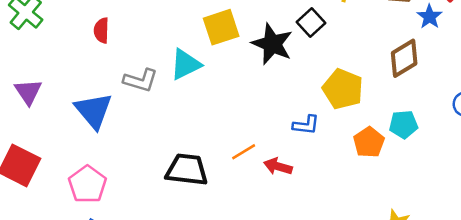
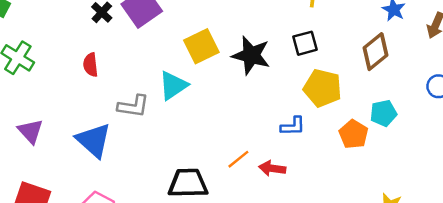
black square: (311, 22) -> (305, 43), moved, turned 35

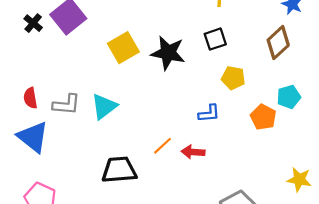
red semicircle: (91, 65) -> (30, 98), moved
cyan triangle: (173, 86) -> (104, 106), moved
yellow pentagon: (322, 88) -> (233, 78), size x0.7

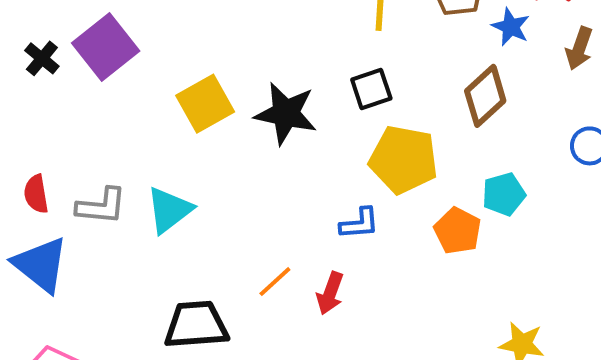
yellow pentagon: (233, 78) -> (403, 160), size x1.6
red arrow: (193, 152) -> (330, 293), turned -75

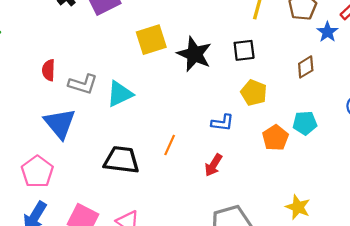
brown diamond: (485, 96) -> (306, 67), size x0.7
yellow pentagon: (403, 160) -> (254, 93), size x0.7
blue triangle: (41, 265) -> (60, 123), moved
orange line: (275, 282) -> (170, 145), turned -35
red arrow: (330, 293) -> (213, 165), moved

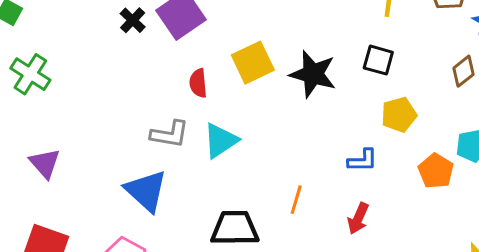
black square: (244, 50) -> (378, 60), turned 30
red semicircle: (48, 70) -> (198, 83), moved
yellow pentagon: (254, 93) -> (399, 115), turned -30

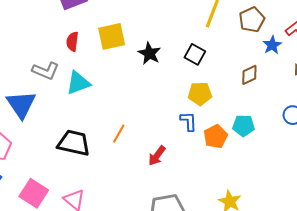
black star: (313, 74) -> (149, 53), size x0.7
blue L-shape: (363, 160) -> (189, 121), moved, turned -105

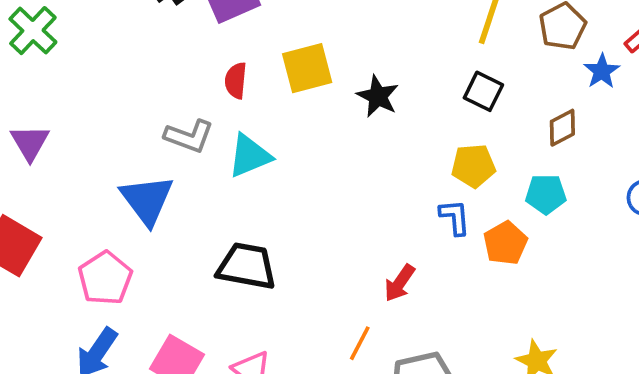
black square: (195, 54) -> (483, 91), moved
cyan pentagon: (244, 126) -> (546, 194), moved
orange line: (119, 134) -> (360, 343), moved

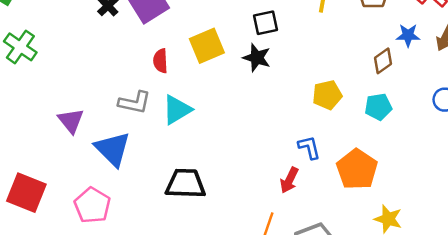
blue star: (602, 71) -> (408, 35), moved, turned -30
black square: (483, 91) -> (265, 23), moved, turned -30
purple triangle: (30, 143) -> (71, 121), moved
blue L-shape: (455, 217) -> (309, 147), moved
orange pentagon: (505, 243) -> (357, 169), moved, size x1.4

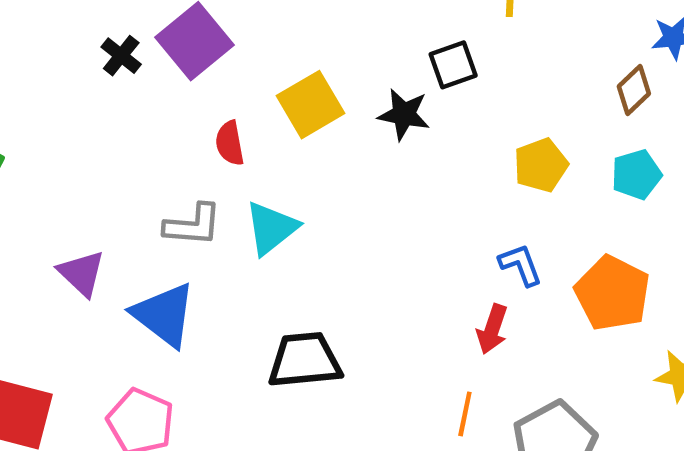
black square: (265, 23) -> (453, 65), moved

